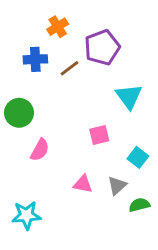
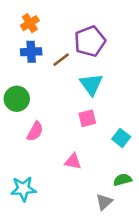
orange cross: (58, 27) -> (30, 23), moved
cyan triangle: (129, 96) -> (91, 84), moved
gray triangle: (117, 186) -> (104, 202), moved

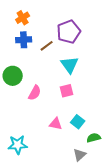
pink semicircle: (35, 131) -> (35, 93), moved
cyan square: (121, 138) -> (78, 122), moved

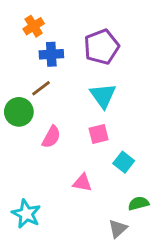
blue cross: (24, 40) -> (51, 54), moved
brown line: (47, 46) -> (41, 88), moved
cyan square: (78, 122) -> (124, 162), moved
cyan star: (18, 145) -> (26, 214), turned 30

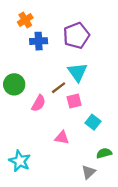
brown line: (41, 88) -> (59, 88), moved

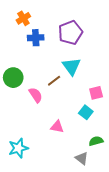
pink square: (74, 101) -> (96, 93), moved
pink semicircle: (39, 103) -> (36, 95), turned -63
cyan star: (20, 161) -> (18, 148), turned 30
gray triangle: (89, 172) -> (82, 158), turned -40

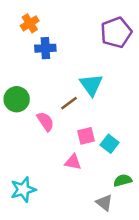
purple pentagon: (70, 33) -> (116, 32), moved
pink square: (96, 93) -> (86, 136), moved

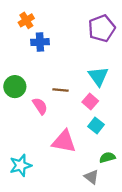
cyan triangle: (91, 85) -> (98, 76), moved
brown line: (69, 103) -> (61, 90), turned 42
pink square: (86, 136) -> (90, 101), moved, turned -35
pink triangle: (73, 162) -> (64, 141), size x1.6

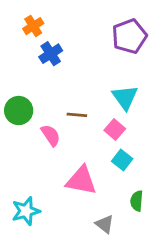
blue cross: (40, 42) -> (51, 54), turned -30
green semicircle: (107, 157) -> (137, 201), turned -70
gray triangle: (91, 177) -> (105, 224), moved

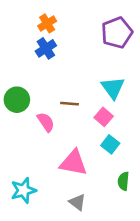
orange cross: (33, 26) -> (47, 23), moved
gray triangle: (105, 224) -> (77, 202), moved

